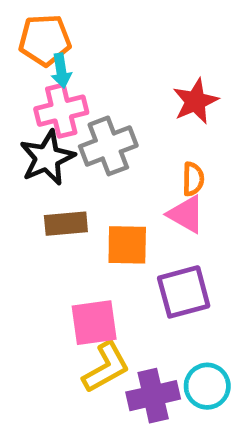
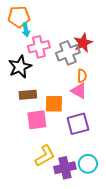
pink cross: (61, 111) -> (39, 47), moved
gray cross: (108, 146) -> (68, 53), moved
pink square: (94, 323) -> (37, 120), moved

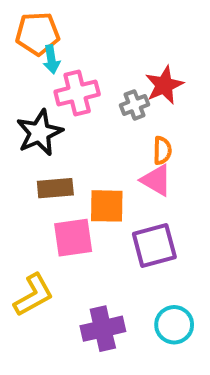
gray cross: (68, 53) -> (135, 105), size x0.6
yellow L-shape: (45, 156) -> (34, 295), moved
purple cross: (65, 168) -> (103, 329), moved

